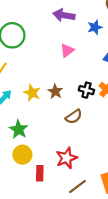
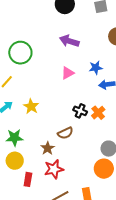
blue star: (95, 27) -> (96, 68), moved
brown star: (55, 91) -> (48, 148), moved
green star: (19, 129) -> (14, 138), turned 30

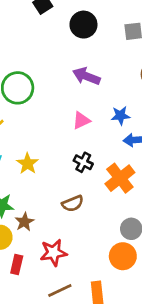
black cross: (80, 111) -> (83, 162), moved
orange cross: (98, 113) -> (120, 178), size x1.5
brown star: (48, 148) -> (24, 222), moved

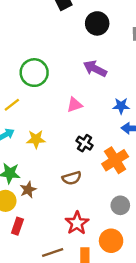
pink triangle: (81, 120) -> (75, 105), moved
yellow star: (27, 164) -> (36, 139), turned 30
red star: (53, 253) -> (77, 223), moved, turned -30
orange circle: (123, 256) -> (111, 241), moved

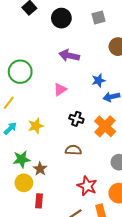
brown semicircle: (72, 178) -> (73, 150), turned -147

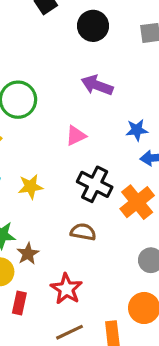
black cross: (76, 119) -> (95, 184), size x1.5
red star: (87, 186) -> (66, 289), moved

